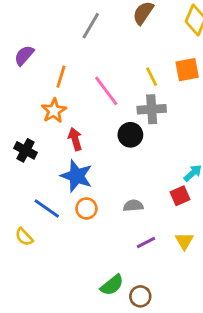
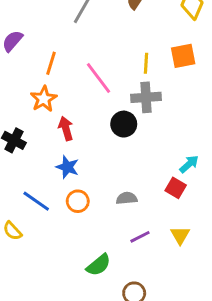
yellow line: (152, 77) -> (146, 63), turned 30
blue star: (77, 176) -> (67, 167), size x0.7
red square: (180, 196) -> (176, 188), turned -36
green semicircle: (112, 285) -> (99, 265), moved

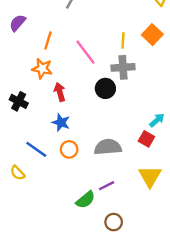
orange square: (183, 56) -> (152, 35), turned -36
orange star: (44, 99) -> (42, 69), turned -30
gray semicircle: (127, 198) -> (108, 147), size x1.6
yellow triangle: (180, 235) -> (150, 176), size x1.5
purple line: (140, 237) -> (107, 186), moved

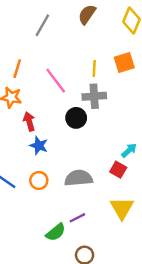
orange square: (152, 35) -> (124, 63), turned 30
blue star: (61, 122) -> (39, 146), moved

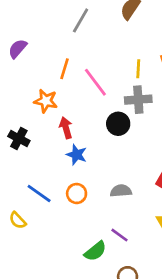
orange line: (17, 69) -> (65, 69), moved
gray semicircle: (79, 178) -> (121, 191), size x0.7
purple line: (77, 218) -> (120, 235), turned 63

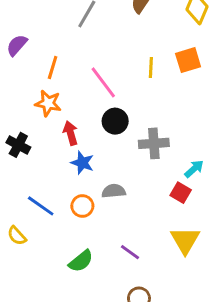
orange line: (65, 69) -> (53, 68), moved
gray cross: (138, 100) -> (154, 143), moved
black circle: (118, 124) -> (115, 121), moved
gray semicircle: (121, 191) -> (114, 191), moved
green semicircle: (95, 251) -> (81, 261), moved

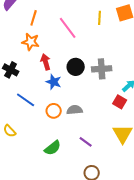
black circle: (115, 121) -> (76, 67), moved
gray semicircle: (114, 191) -> (75, 110), moved
blue line: (41, 206) -> (26, 100), moved

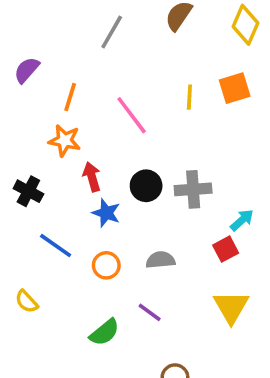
red square: (120, 102) -> (226, 249), turned 32
gray semicircle: (75, 110) -> (161, 260), moved
purple line: (86, 142) -> (150, 312), moved

